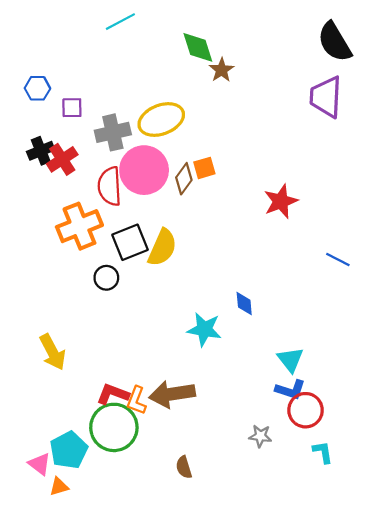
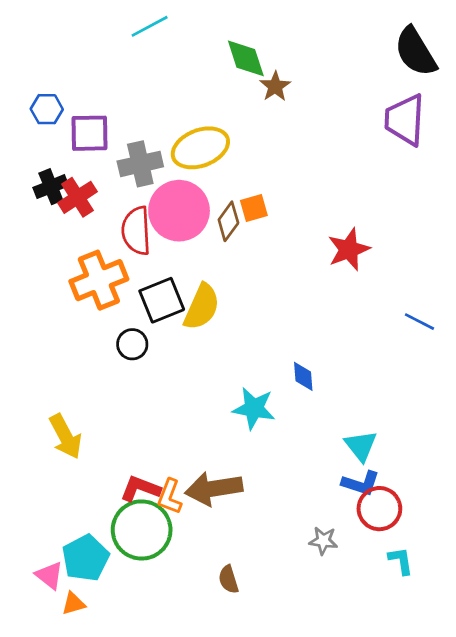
purple square: (72, 108) -> (90, 133), size x1.5

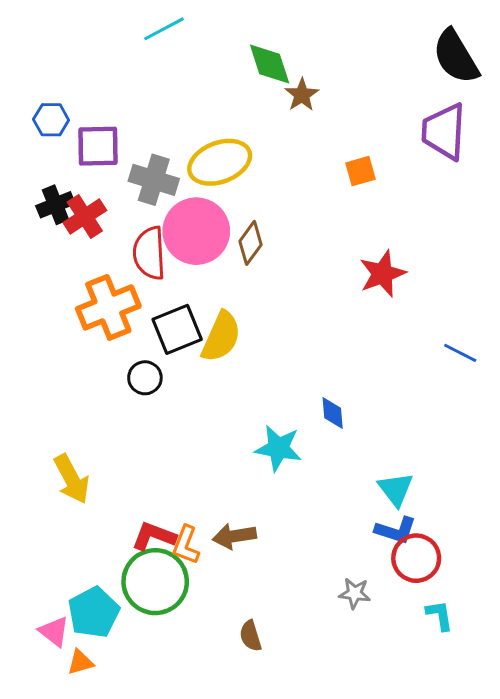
gray cross: (140, 164) -> (154, 180), turned 30
orange square: (254, 208) -> (360, 171), moved
brown arrow: (214, 489) -> (234, 536), size x0.7

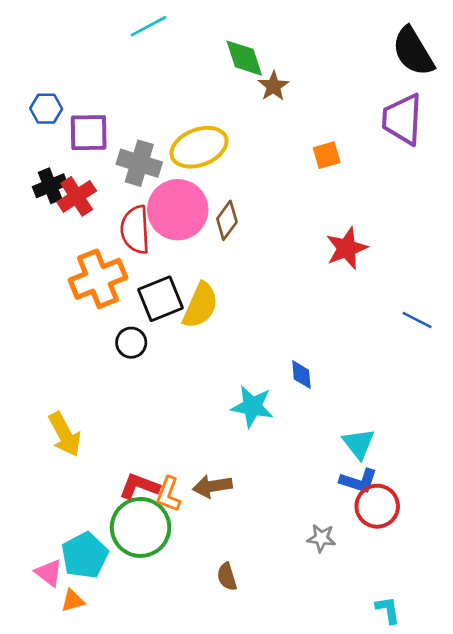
cyan L-shape: (440, 615) -> (388, 610), moved

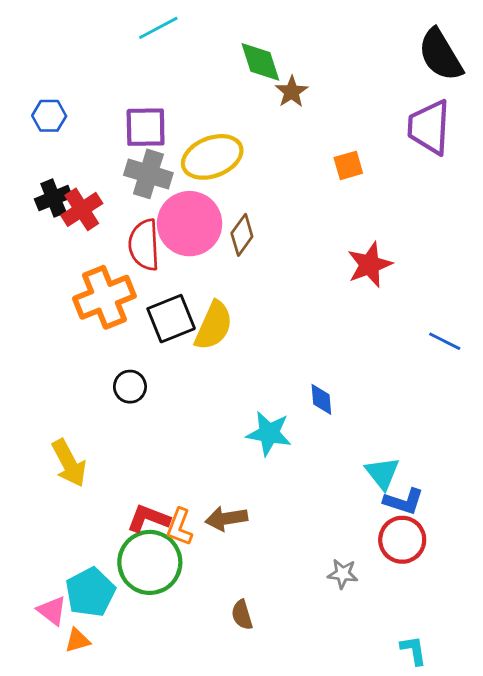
purple square: (89, 133) -> (146, 127), moved
black circle: (131, 343) -> (130, 387), moved
blue L-shape: (359, 481) -> (404, 501), moved

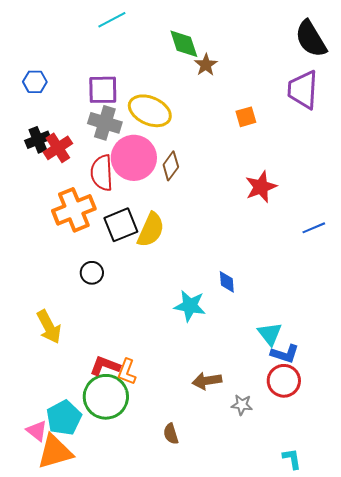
yellow ellipse: (212, 157) -> (150, 111), turned 45
blue line: (445, 341) -> (314, 228), moved, turned -50
brown arrow: (226, 518) -> (207, 381), moved
orange triangle: (78, 640) -> (55, 452), size x2.0

